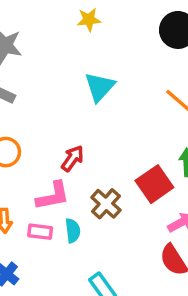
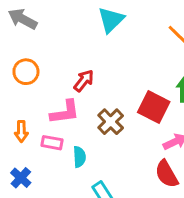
red square: (154, 184) -> (154, 107), turned -32
cyan semicircle: (73, 231) -> (79, 157), moved

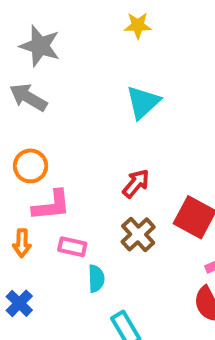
red arrow: (84, 81) -> (136, 183), moved
pink L-shape: (65, 112) -> (52, 205), moved
pink rectangle: (52, 143) -> (72, 247), moved

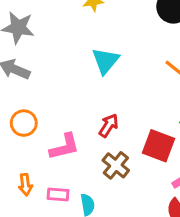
pink L-shape: (52, 205) -> (64, 147), moved
pink rectangle: (72, 247) -> (58, 195), moved

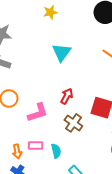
orange arrow: (25, 185) -> (17, 151), moved

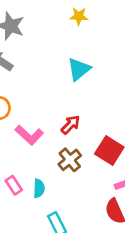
pink L-shape: (38, 113) -> (29, 135), turned 45
pink rectangle: (36, 146) -> (14, 185), moved, turned 40

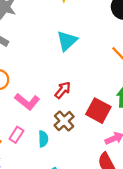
pink rectangle: (14, 185) -> (16, 135), moved, turned 70
cyan semicircle: (39, 188) -> (43, 139), moved

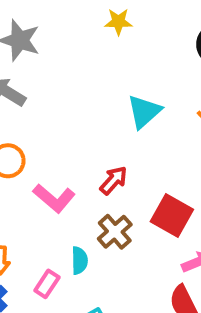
cyan triangle: (67, 41) -> (144, 112), moved
pink rectangle: (16, 135) -> (47, 284), moved

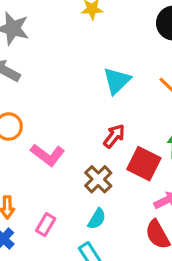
red arrow: (114, 180) -> (114, 136), moved
cyan semicircle: (79, 261) -> (97, 219), moved, turned 35

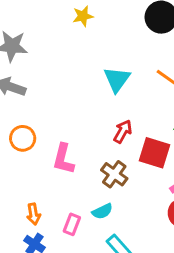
pink L-shape: (48, 155) -> (63, 159), turned 76
cyan semicircle: (97, 219) -> (102, 211), moved, turned 42

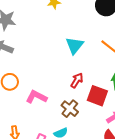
pink L-shape: (63, 159) -> (36, 97), turned 100

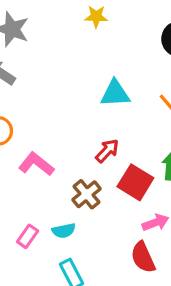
cyan triangle: (75, 45) -> (115, 93), turned 36

